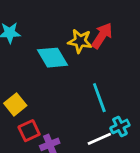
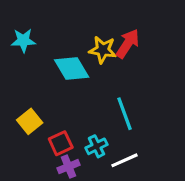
cyan cross: (120, 126) -> (97, 146), moved
red square: (29, 131) -> (61, 143), moved

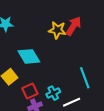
cyan diamond: (72, 68) -> (29, 56), moved
cyan line: (125, 114) -> (85, 78), moved

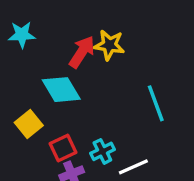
red arrow: (74, 26) -> (82, 52), moved
cyan line: (85, 78) -> (156, 103), moved

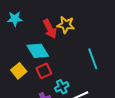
red arrow: (82, 52) -> (50, 29), turned 120
red square: (63, 148) -> (44, 71), moved

